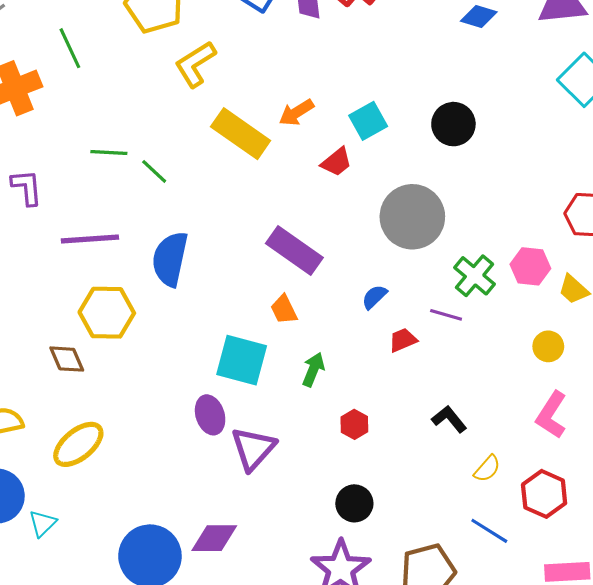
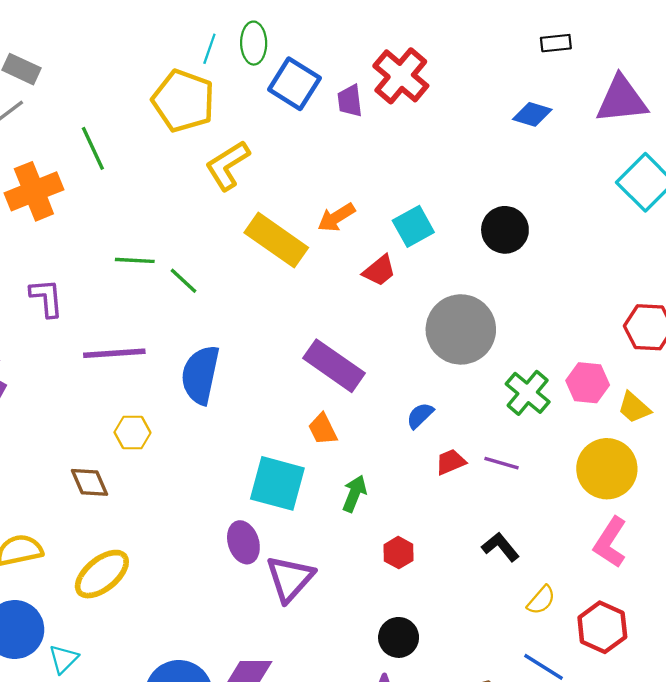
yellow hexagon: (107, 313) -> (132, 433), size x0.6
purple line: (446, 315) -> (502, 463), moved
yellow circle: (548, 346) -> (607, 469), size x1.8

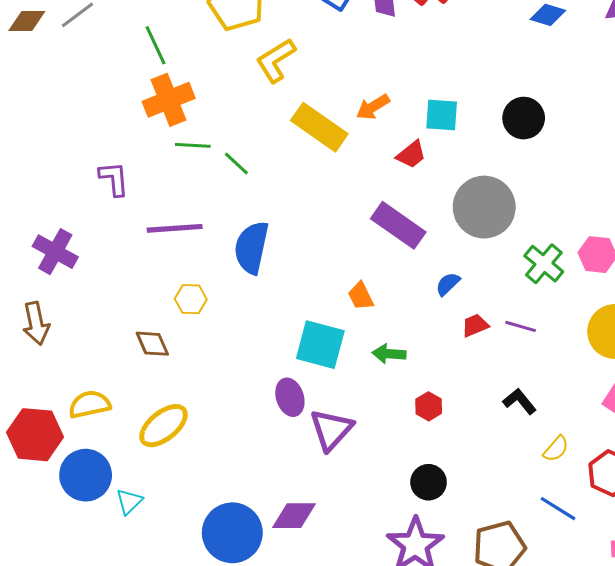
orange cross: (34, 191) -> (169, 100), moved
cyan square: (413, 226) -> (442, 115), turned 33
purple rectangle: (334, 366) -> (398, 225), moved
green arrow: (354, 494) -> (389, 354), turned -108

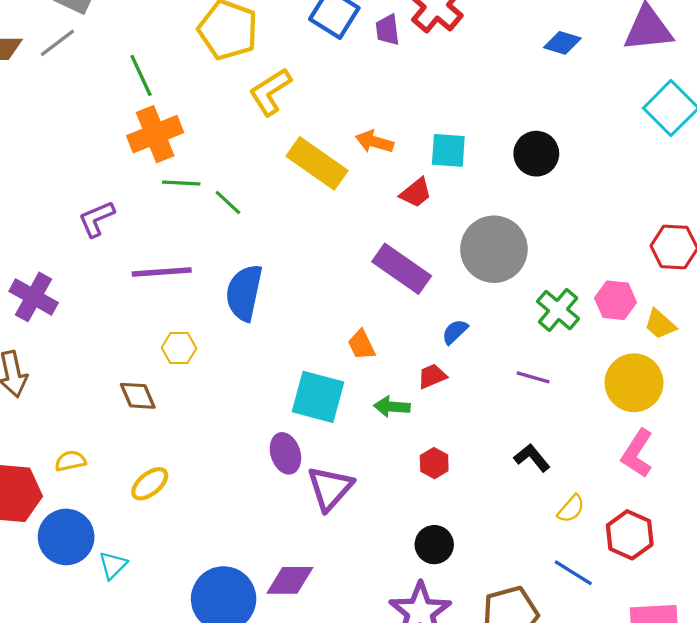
orange arrow: (373, 107) -> (374, 142), turned 48
purple L-shape: (114, 179) -> (97, 219), turned -108
red trapezoid: (475, 325) -> (432, 376), moved
yellow semicircle: (90, 404) -> (70, 461), size x0.7
yellow ellipse: (163, 426) -> (150, 484), size x0.7

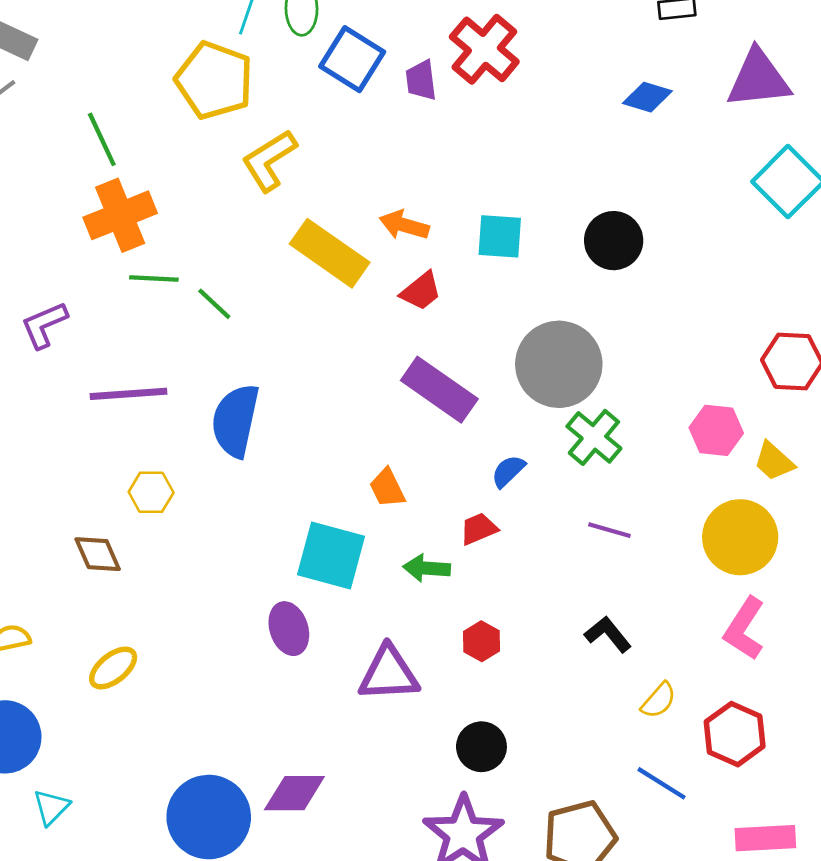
red trapezoid: (416, 193) -> (421, 291), moved
green cross: (558, 310) -> (594, 437), moved
purple triangle: (330, 488) -> (389, 674), moved, turned 45
cyan triangle: (113, 565) -> (51, 807), moved

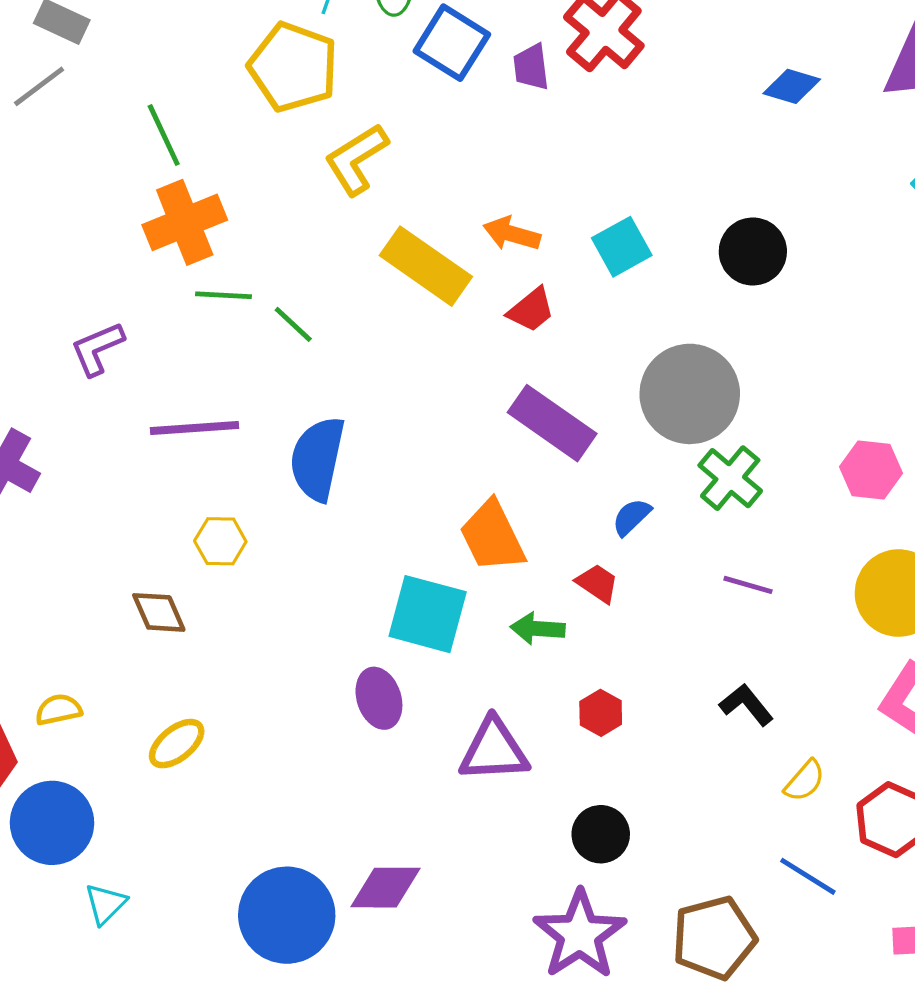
cyan square: (500, 236) -> (622, 247), turned -33
orange trapezoid: (387, 488) -> (492, 536), size x1.6
red trapezoid: (479, 529) -> (597, 583), turned 57

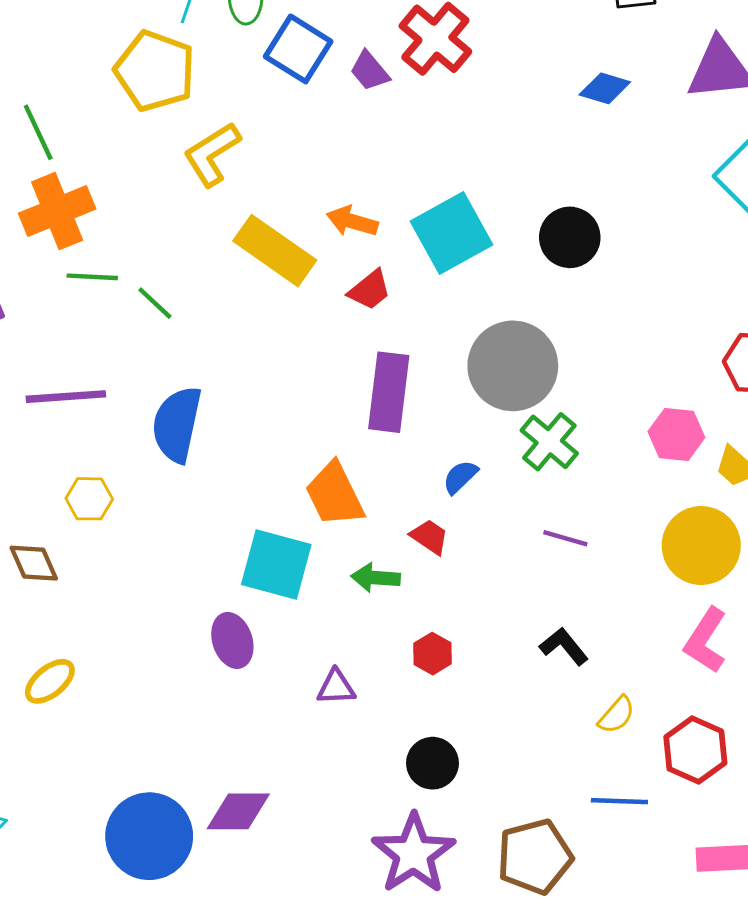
purple trapezoid: (531, 67) -> (370, 71), turned -33
cyan square: (622, 247) -> (451, 233), size x1.5
purple rectangle: (552, 423) -> (389, 392), turned 62
purple triangle: (494, 750) -> (336, 687), size x0.6
blue line: (808, 876) -> (619, 801), turned -30

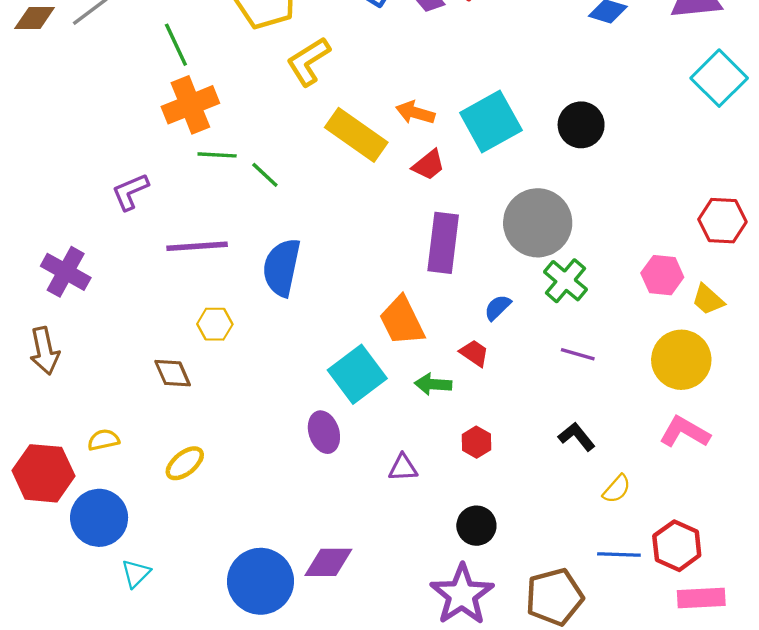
cyan square: (276, 565) -> (357, 374), turned 38
pink L-shape: (706, 640) -> (685, 432), turned 87
red hexagon: (695, 750) -> (677, 546), moved

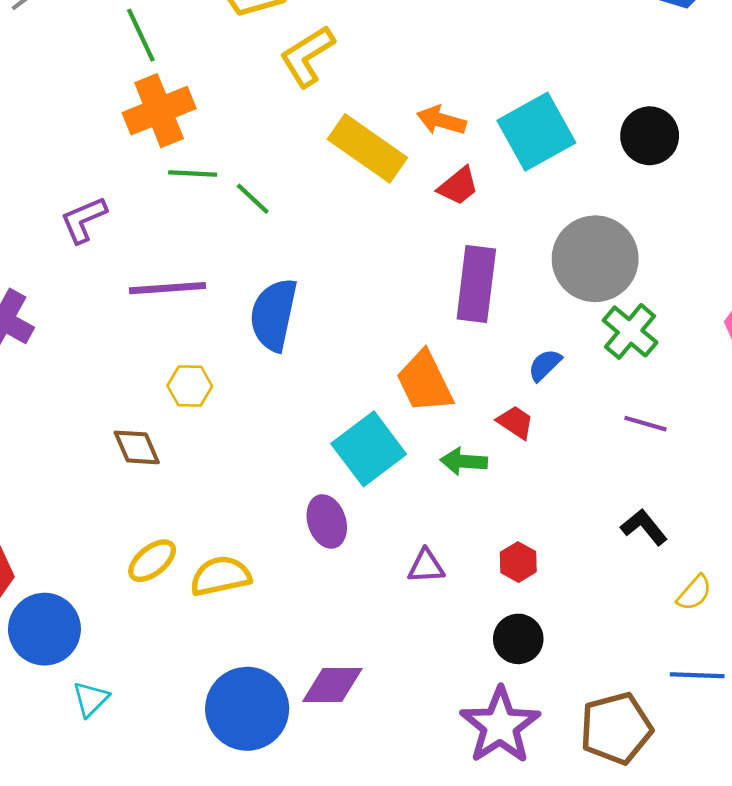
yellow semicircle: (104, 440) -> (221, 576), moved, size x1.5
red hexagon: (476, 442) -> (518, 562), moved

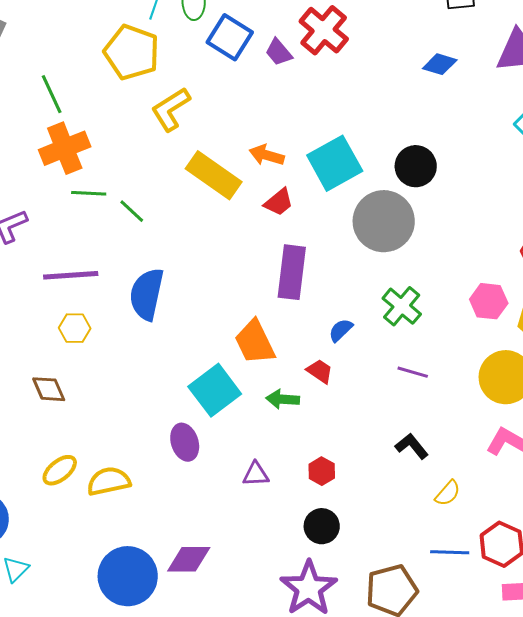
gray circle: (595, 259) -> (384, 221), moved
yellow hexagon: (190, 386) -> (75, 328), moved

